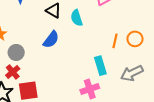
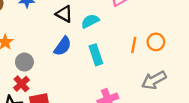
cyan semicircle: (77, 18) -> (90, 21), turned 84
cyan rectangle: (100, 66) -> (96, 55), moved

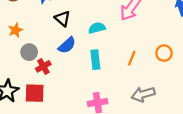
black triangle: (64, 14) -> (63, 19), moved
orange circle: (156, 42) -> (164, 53), moved
red cross: (21, 84) -> (43, 66), moved

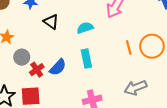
blue semicircle: (67, 45) -> (58, 67), moved
orange circle: (164, 53) -> (152, 46), size x1.5
orange line: (132, 58) -> (129, 47), moved, turned -32

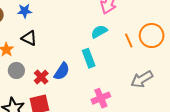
black triangle: (51, 22) -> (29, 38), moved
cyan semicircle: (85, 28) -> (99, 32), moved
gray circle: (22, 57) -> (16, 70), moved

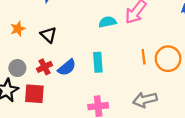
cyan semicircle: (99, 32) -> (107, 22), moved
black triangle: (29, 38) -> (48, 35), moved
gray circle: (16, 70) -> (17, 68), moved

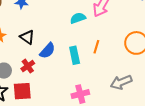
orange line: (144, 57) -> (96, 47), moved, turned 32
blue semicircle: (67, 67) -> (47, 51), moved

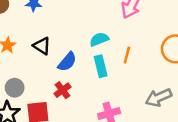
cyan semicircle: (78, 18) -> (99, 39), moved
red cross: (28, 66) -> (63, 90), moved

